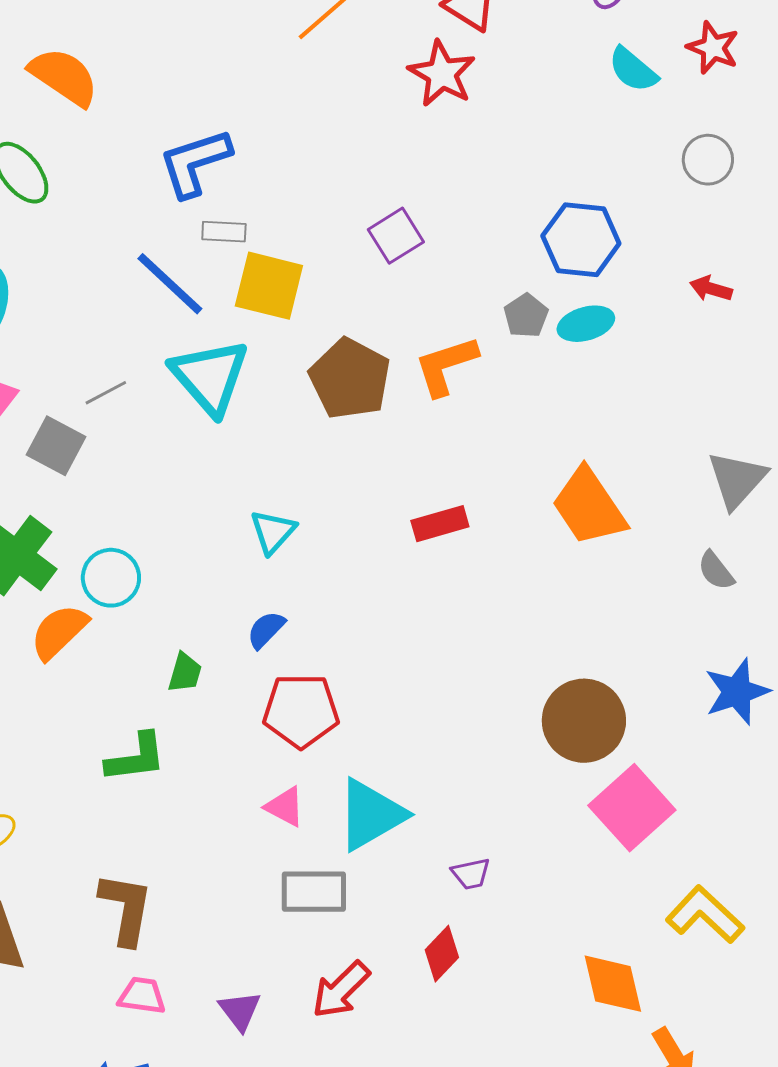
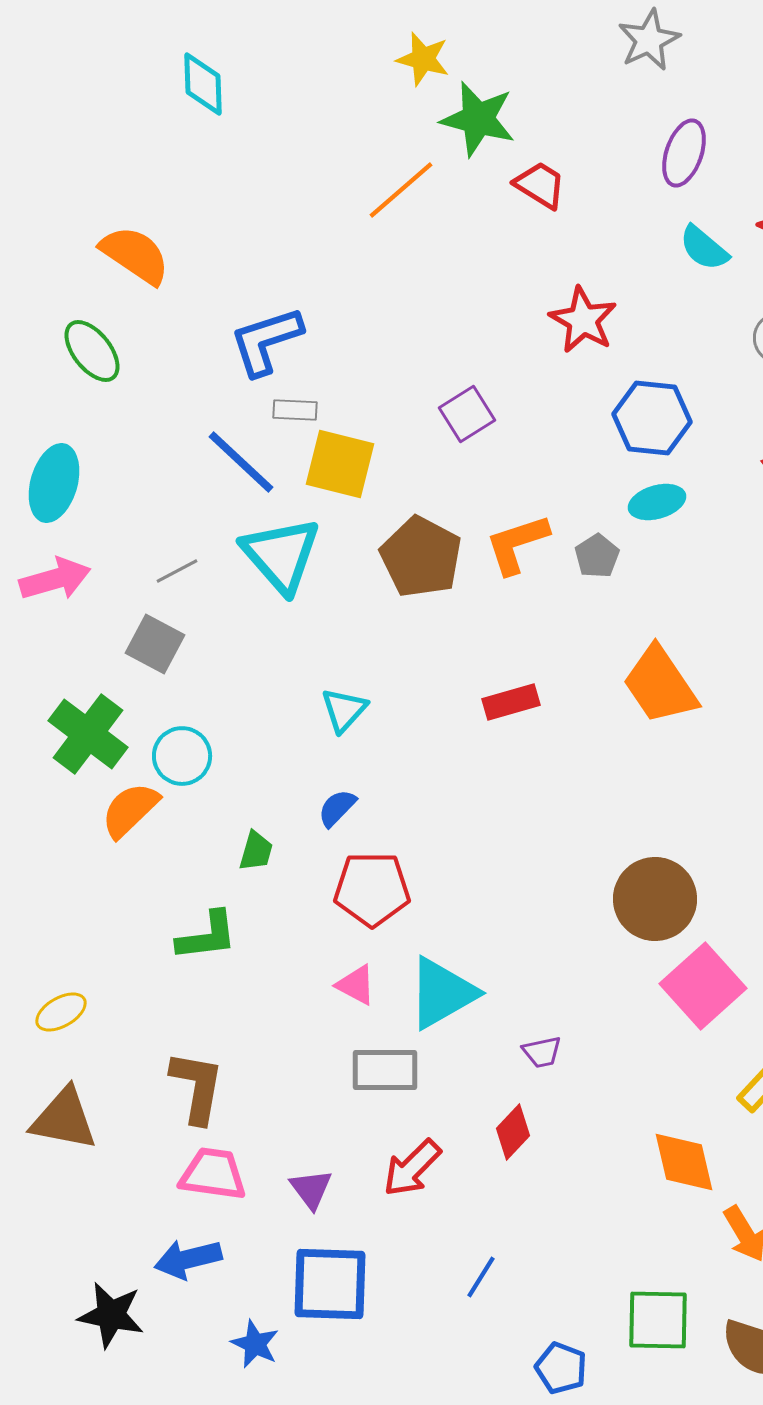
red star: (442, 74) -> (583, 320), moved
gray pentagon: (526, 316) -> (597, 556), moved
gray square: (56, 446) -> (155, 644), moved
pink trapezoid: (142, 996) -> (213, 1174), size x1.4

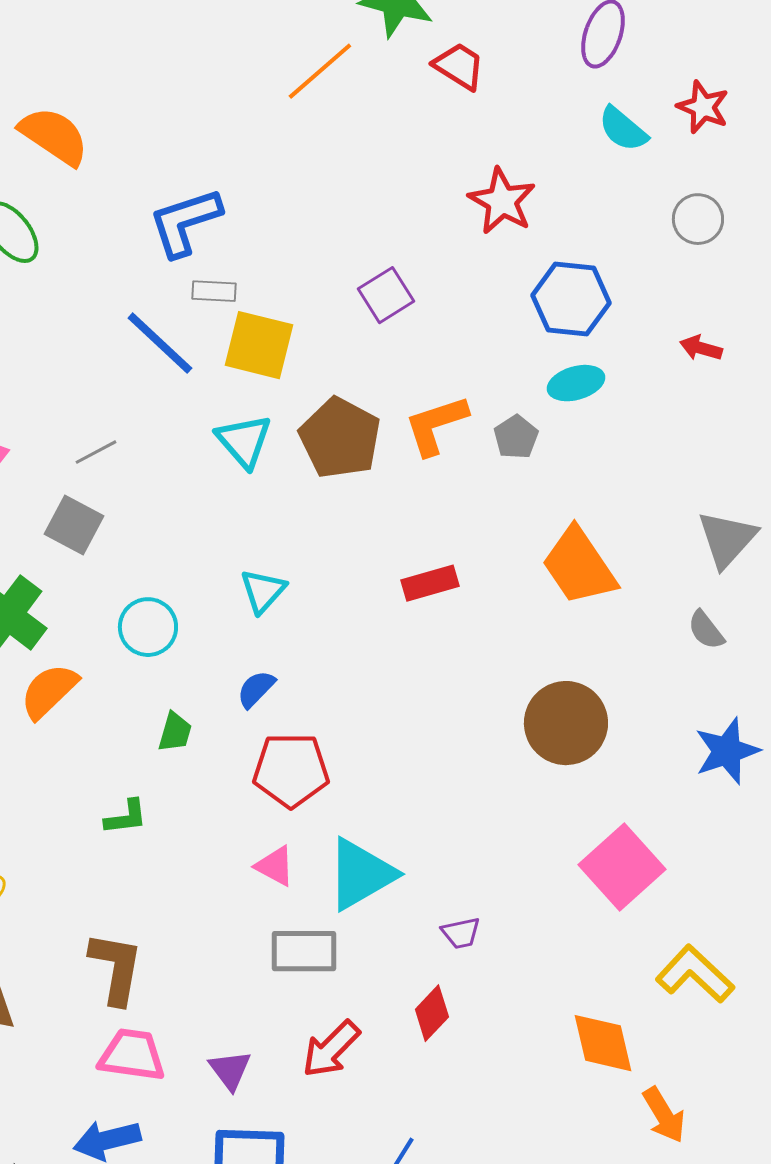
cyan triangle: (281, 555) -> (244, 441), moved, size x0.7
cyan circle: (182, 756) -> (148, 627), moved
brown circle: (655, 899) -> (566, 723), moved
green L-shape: (207, 936) -> (126, 817), size x0.7

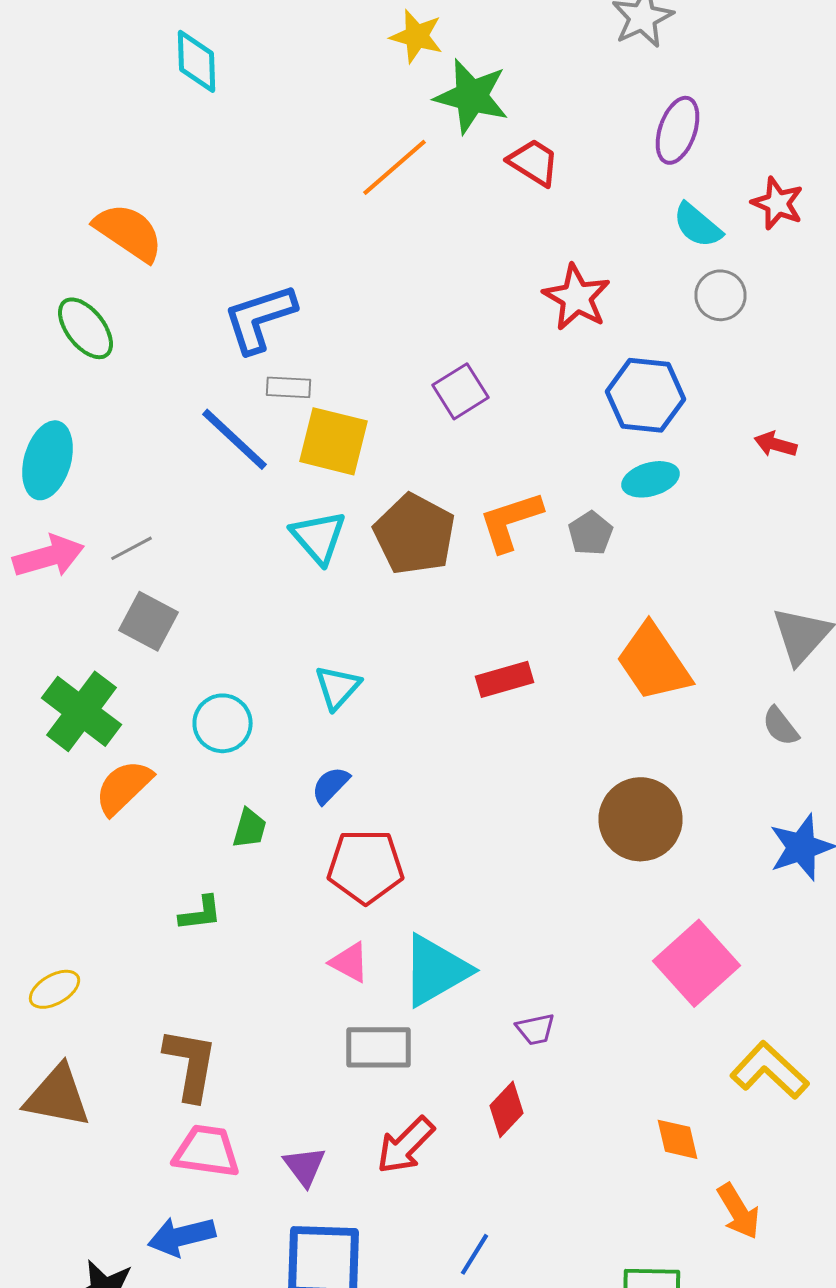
gray circle: (698, 219) -> (720, 295), moved
gray line: (96, 452) -> (132, 548), moved
orange diamond: (603, 1043) -> (678, 1139), size x0.7

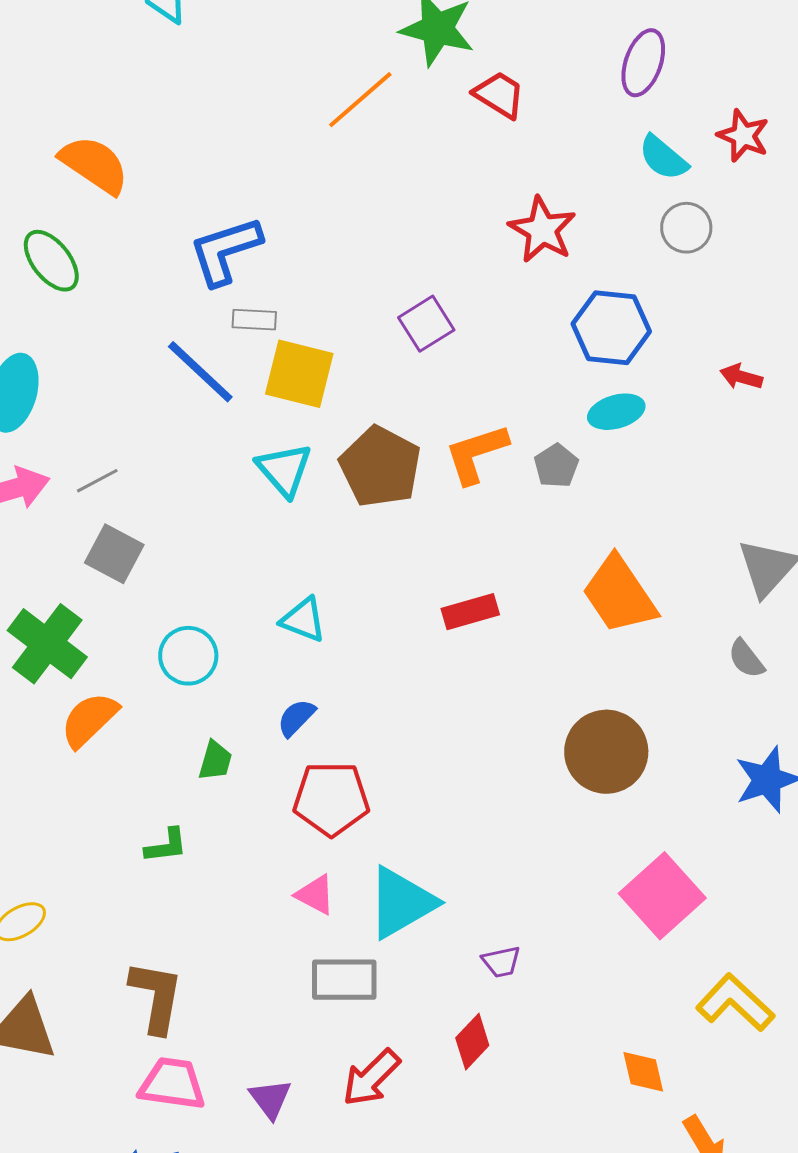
cyan triangle: (338, 687) -> (303, 620), turned -51

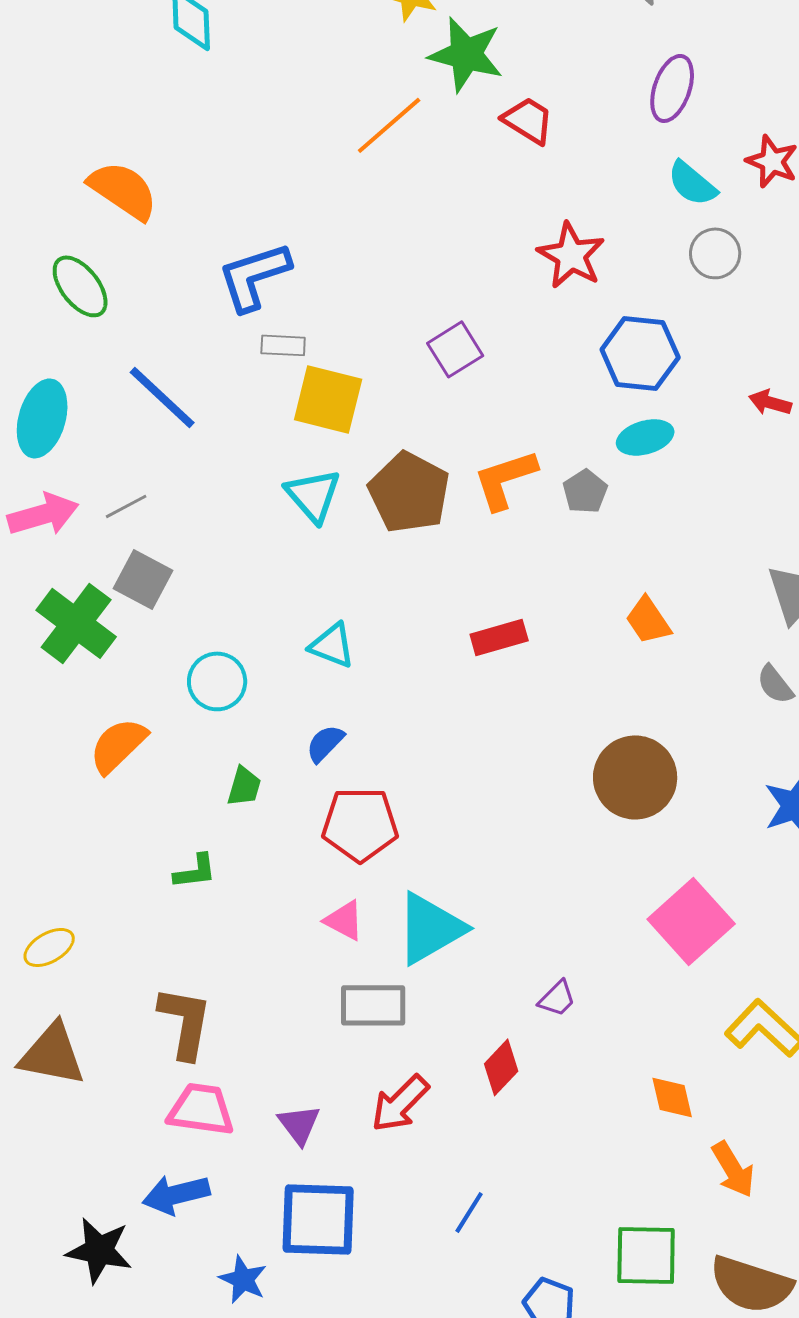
blue line: (200, 372) -> (162, 397), moved
orange trapezoid: (619, 595) -> (648, 620), size x0.6
green cross: (47, 644) -> (76, 623), moved
purple trapezoid: (501, 962) -> (557, 998), moved, turned -33

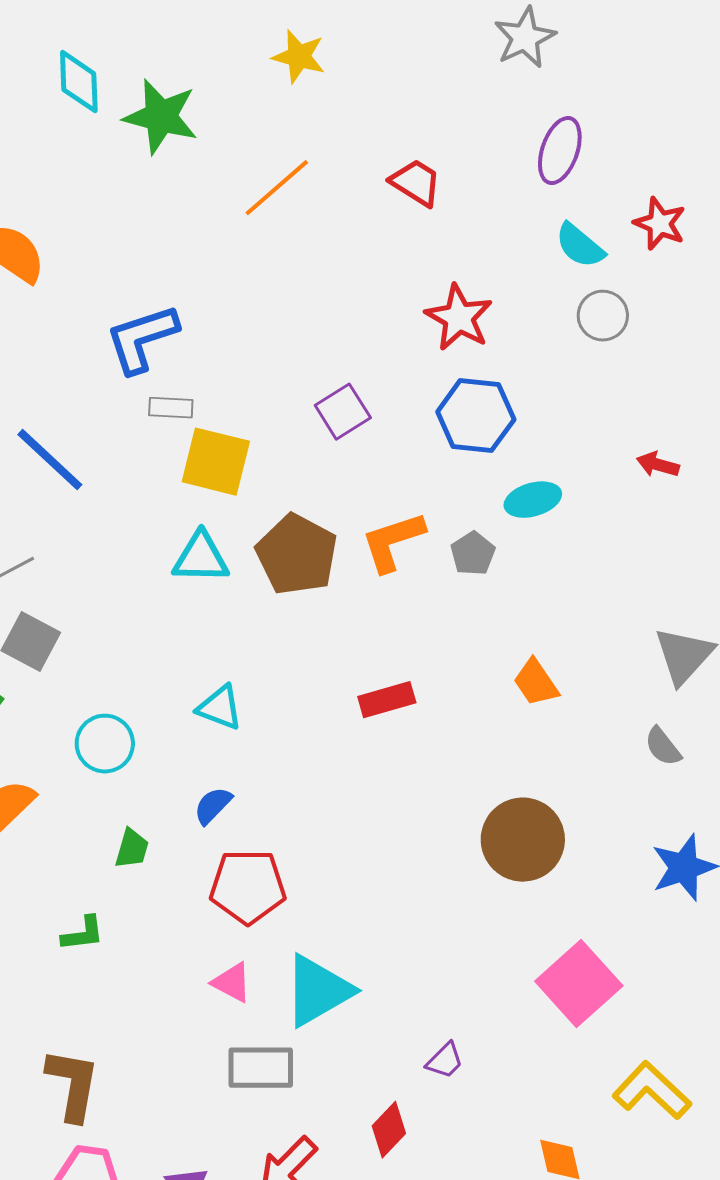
green star: (466, 54) -> (161, 117), moved
blue hexagon: (640, 353) -> (476, 416), moved
cyan triangle: (313, 495) -> (201, 558), turned -48

